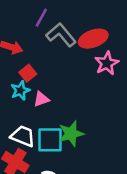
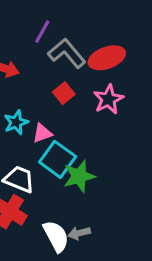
pink star: (107, 63) -> (108, 99), moved
red square: (28, 73) -> (64, 93), moved
cyan square: (50, 140) -> (58, 159), moved, turned 36

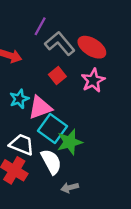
red ellipse: (107, 58) -> (92, 47), turned 52
pink triangle: (42, 133) -> (40, 108), size x1.5
white semicircle: (56, 236) -> (51, 162), moved

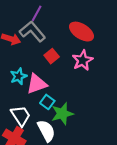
gray L-shape: (60, 43) -> (32, 32), moved
cyan square: (52, 128) -> (47, 102), size x0.6
white trapezoid: (22, 144) -> (21, 116), turned 35

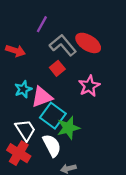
gray L-shape: (32, 32) -> (63, 45), moved
pink star: (83, 60) -> (89, 86), moved
cyan square: (47, 102) -> (53, 116), size x1.6

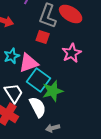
gray L-shape: (63, 45) -> (48, 16), turned -120
red square: (57, 68) -> (43, 37), turned -32

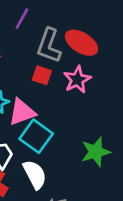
pink star: (72, 53) -> (77, 80), moved
green star: (53, 91) -> (96, 152), moved

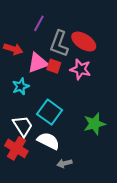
pink star: (77, 80) -> (81, 69), turned -30
pink triangle: (22, 112) -> (38, 63), moved
white semicircle: (35, 174) -> (48, 141), turned -35

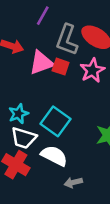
pink star: (81, 69) -> (92, 70), turned 30
cyan star: (21, 86) -> (18, 114), moved
white trapezoid: (23, 126) -> (24, 138), turned 140

